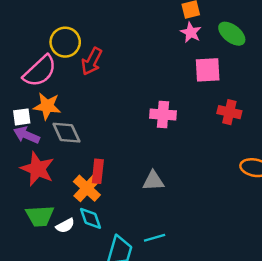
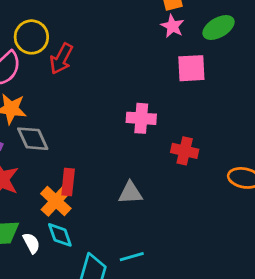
green ellipse: (232, 34) -> (219, 28), turned -68
red cross: (229, 112) -> (185, 151), moved
white semicircle: (65, 226) -> (31, 243), turned -90

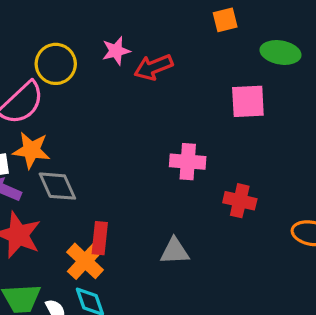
pink star: (172, 26) -> (116, 51), moved, turned 30
green ellipse: (219, 28) -> (281, 52), turned 40
red arrow: (61, 59) -> (153, 67), moved, turned 40

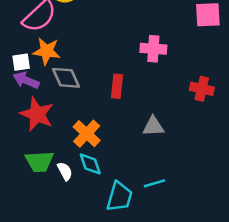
pink cross: (188, 162) -> (153, 49), moved
red rectangle: (100, 238) -> (117, 86), moved

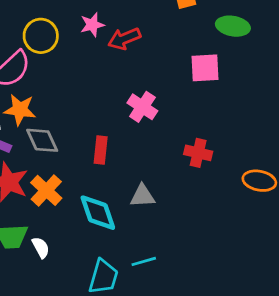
pink cross: (153, 49) -> (142, 107), turned 30
orange cross: (87, 134) -> (46, 190), moved
cyan diamond: (90, 164) -> (98, 213), moved, size x1.4

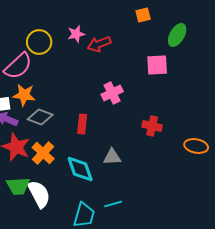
green ellipse: (233, 26) -> (177, 35), turned -70
pink cross: (142, 107) -> (112, 93), turned 30
gray diamond: (42, 140) -> (40, 117), turned -45
white semicircle: (41, 248) -> (39, 194), size x1.8

